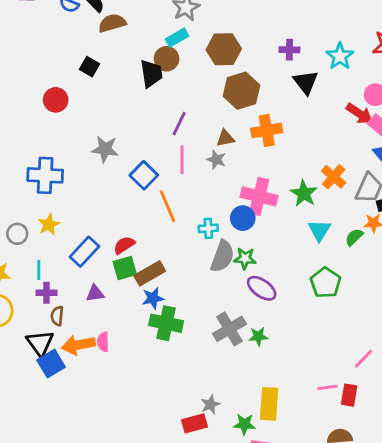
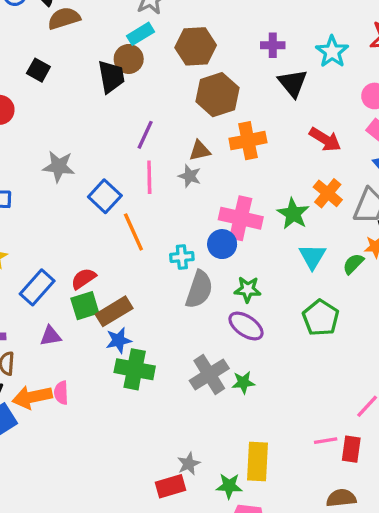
red arrow: (359, 114) -> (325, 139), moved
green star: (245, 258) -> (248, 289), moved

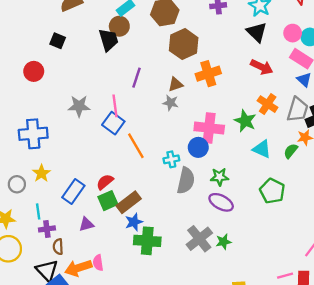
black triangle: (293, 83) -> (257, 32), moved
pink line: (149, 177) -> (115, 106), moved
cyan triangle: (312, 256) -> (262, 149), turned -30

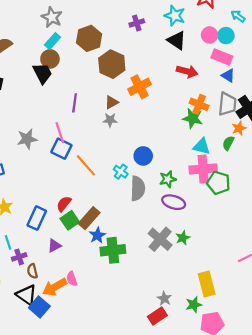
green star: (245, 121) -> (193, 118), moved
pink cross: (209, 128) -> (203, 169), moved
cyan cross: (171, 159) -> (121, 172), turned -32

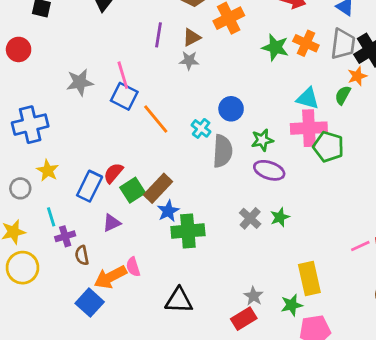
purple line: (75, 103) -> (159, 35), moved
green star: (193, 118) -> (275, 47), moved
red semicircle: (64, 204) -> (113, 173), moved
gray cross: (160, 239) -> (250, 218), size x0.7
black triangle: (26, 295) -> (179, 300), moved, turned -35

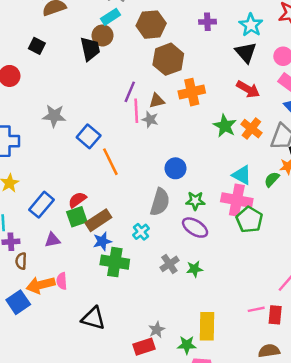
pink line: (123, 75) -> (136, 111), moved
cyan cross: (201, 128) -> (141, 232), moved
red semicircle: (113, 173) -> (77, 200), moved

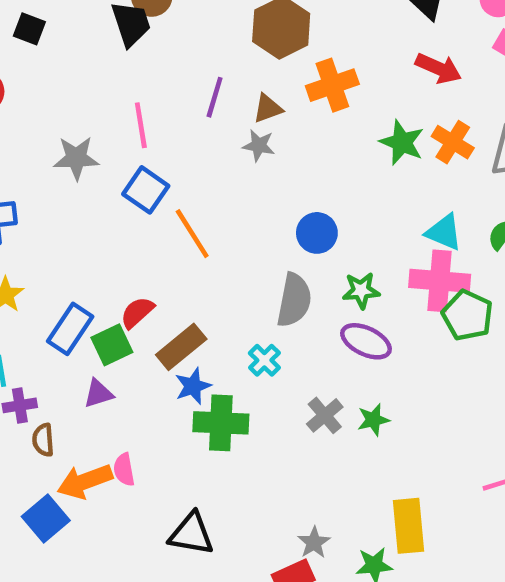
pink line: (136, 111) -> (141, 125), moved
green square: (77, 217) -> (112, 345), moved

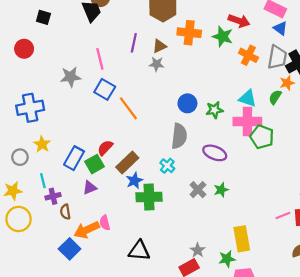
orange cross: (332, 85) -> (189, 33), turned 30
green star: (402, 142) -> (223, 36), moved
green star: (361, 290) -> (214, 110), moved

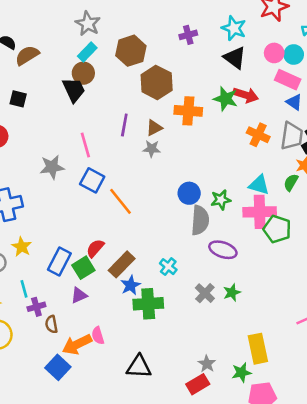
green star: (223, 36) -> (226, 99), moved
gray semicircle: (179, 136) -> (200, 220), moved

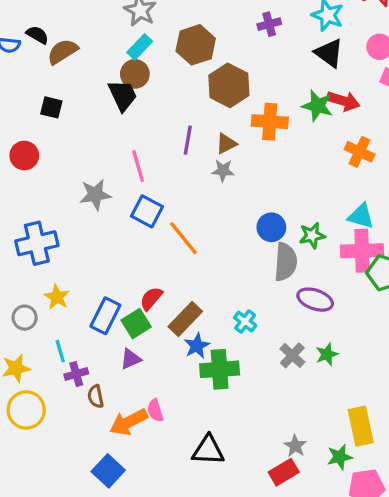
blue square: (58, 367) -> (108, 471), moved

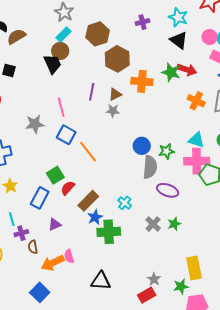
green square: (136, 324) -> (55, 175), moved

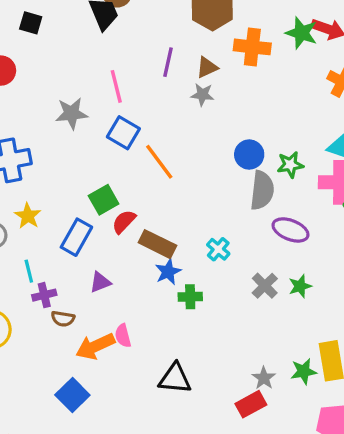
brown rectangle: (88, 201) -> (157, 244), turned 70
green cross: (109, 232) -> (190, 297), size x0.6
brown semicircle: (33, 247) -> (63, 319), turned -72
green star: (181, 286) -> (304, 371), moved

